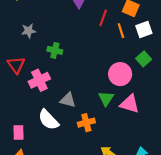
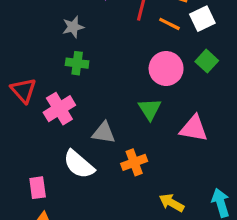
gray star: (29, 31) -> (73, 27), moved
orange line: (121, 31) -> (170, 24), turned -40
pink circle: (120, 74) -> (166, 68), moved
green triangle: (106, 98) -> (150, 109), moved

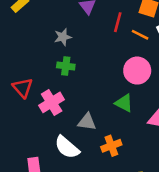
green triangle: (150, 109) -> (124, 103), turned -30

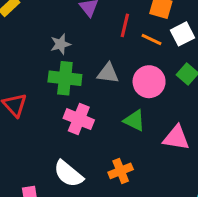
green cross: (66, 66) -> (65, 78), size x1.5
pink cross: (52, 102) -> (79, 119), moved, turned -35
gray triangle: (87, 122) -> (108, 73), moved

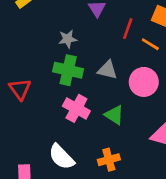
green triangle: (134, 120) -> (114, 115), moved

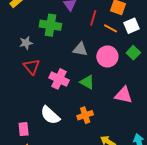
gray star: (68, 39) -> (26, 43), moved
green cross: (68, 70) -> (50, 25), moved
red triangle: (20, 89) -> (32, 67), moved

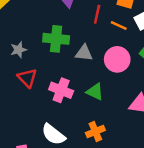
green cross: (50, 25) -> (56, 39), moved

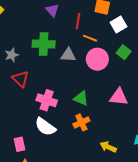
orange line: (119, 25) -> (90, 38), moved
pink cross: (61, 90) -> (47, 100), moved
green triangle: (95, 92) -> (81, 98), moved

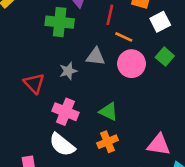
green cross: (44, 44) -> (60, 22), moved
gray star: (12, 55) -> (68, 71), moved
pink triangle: (119, 97) -> (159, 145), moved

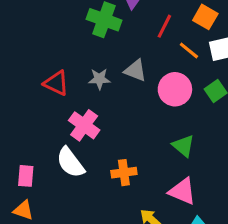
orange line: (124, 37) -> (189, 51), moved
red triangle: (34, 83) -> (56, 83), turned -35
green triangle: (109, 112) -> (183, 146), moved

